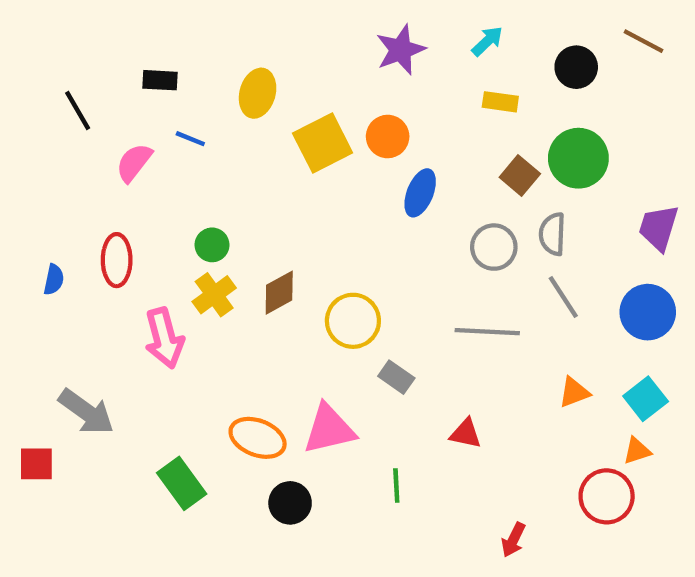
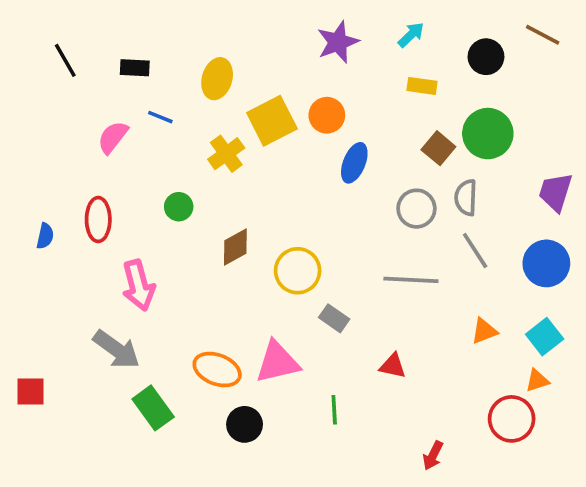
black line: (78, 110) -> (65, 60), moved
yellow cross: (214, 295) -> (226, 154), moved
gray arrow: (86, 412) -> (116, 349), moved

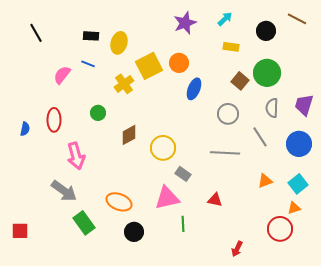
black rectangle: (135, 68) -> (91, 36), moved
gray semicircle: (466, 198) -> (272, 108), moved
pink triangle: (277, 362) -> (167, 198), moved
red square: (30, 391) -> (20, 231), moved

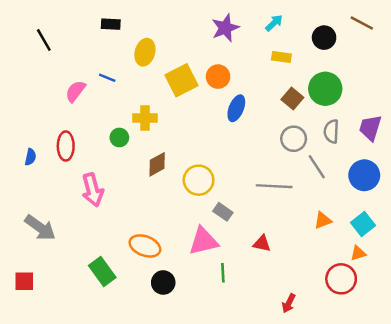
black rectangle: (91, 36) -> (111, 24), moved
yellow cross: (124, 84) -> (145, 118), moved, turned 36
gray circle: (228, 114) -> (294, 139), moved
gray arrow: (64, 191) -> (40, 228), moved

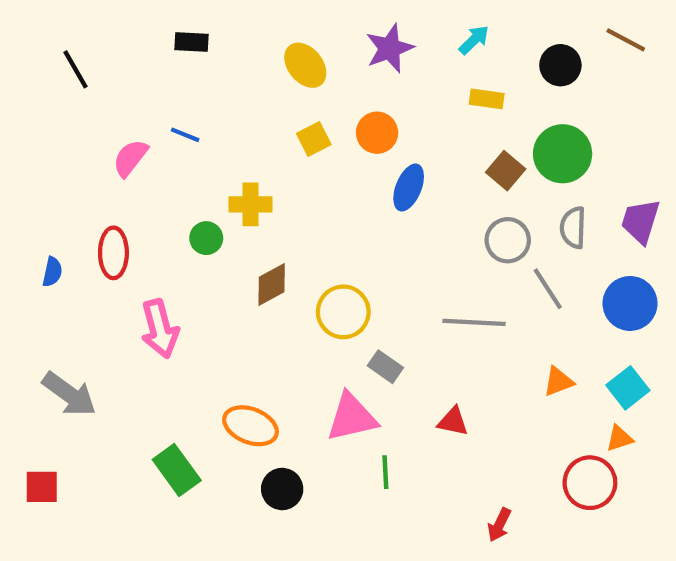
yellow ellipse: (145, 52) -> (305, 65), moved, turned -55
yellow square: (181, 80) -> (314, 139), size x0.6

